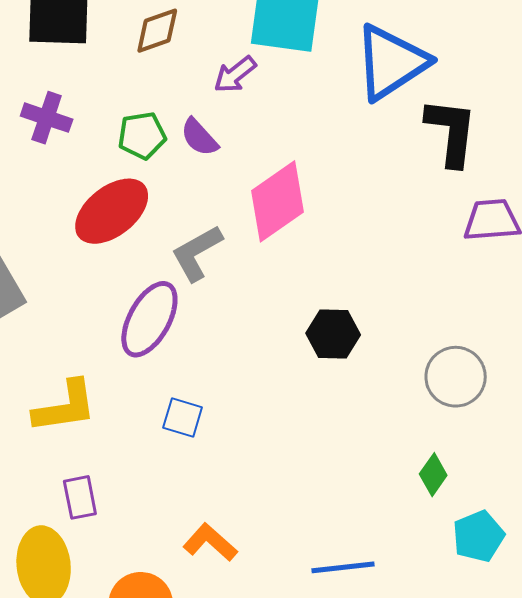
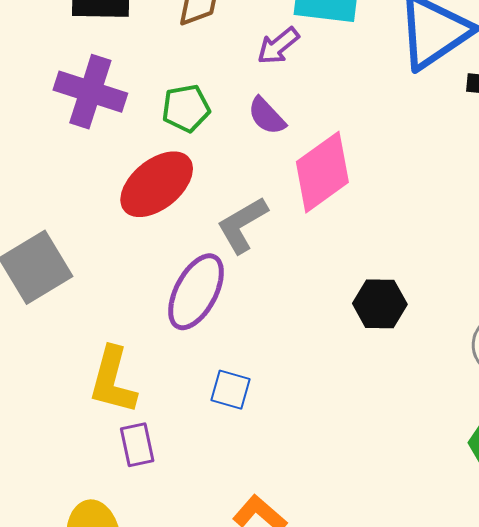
purple cross: (47, 118) -> (90, 92), size x1.4
purple semicircle: (199, 137) -> (267, 116), moved
yellow L-shape: (65, 407) -> (113, 380), turned 114
purple rectangle: (80, 497) -> (137, 445), moved

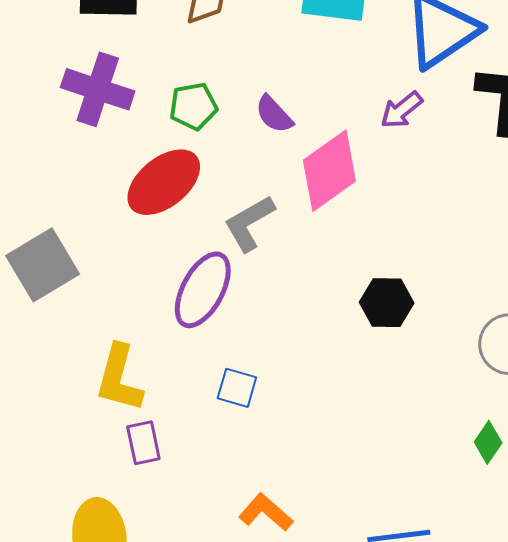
purple arrow: (278, 46) -> (401, 110), moved

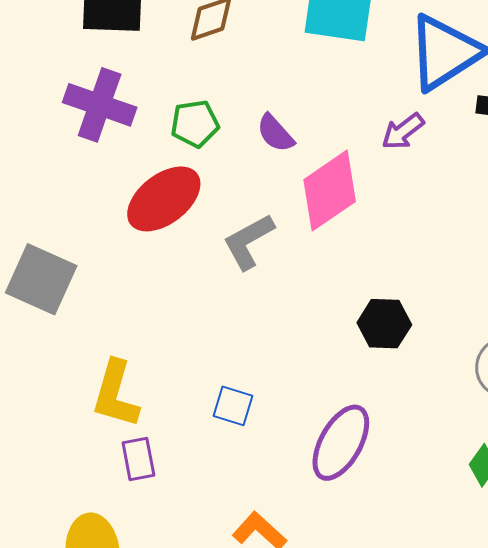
gray square: (43, 265) -> (41, 279), turned -36
purple ellipse: (203, 290) -> (341, 443), moved

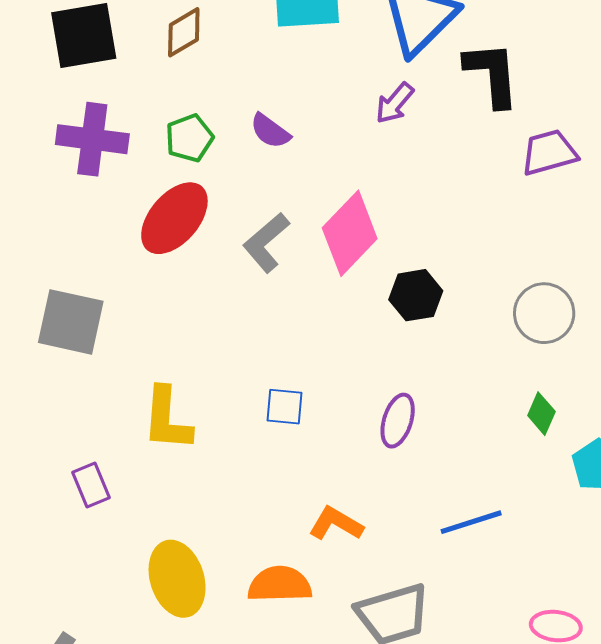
pink diamond: (330, 191) -> (350, 233), moved
purple ellipse: (341, 443) -> (398, 421), size x0.7
purple rectangle: (138, 459) -> (91, 485), moved

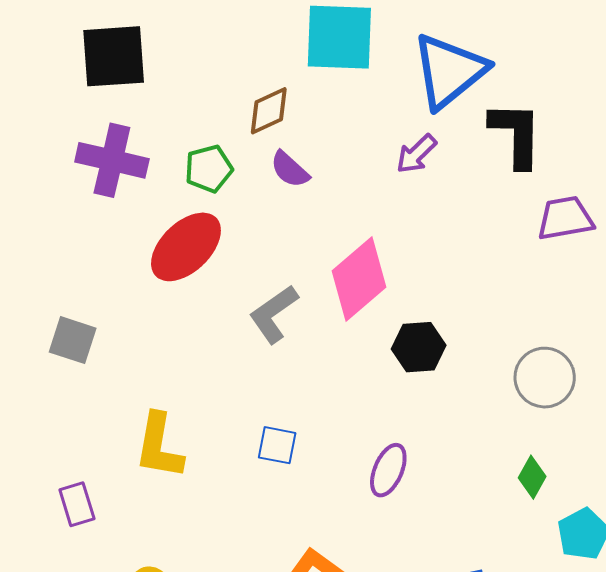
brown diamond: (184, 32) -> (269, 111), moved
gray L-shape: (266, 242) -> (274, 314), moved
gray square: (71, 322) -> (73, 340), size x0.7

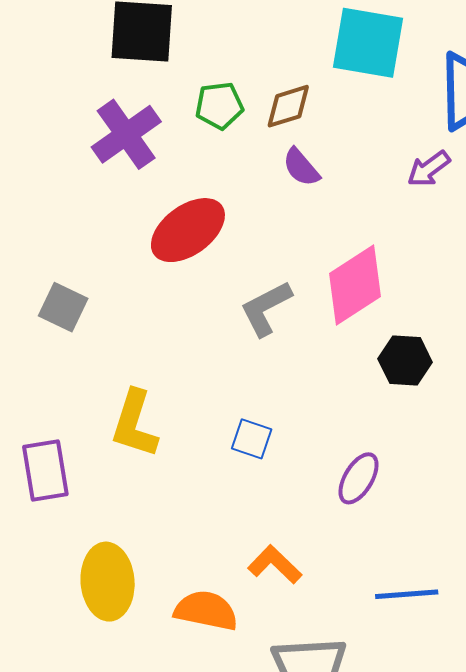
purple cross: (112, 160) -> (126, 134), turned 34
green pentagon: (209, 169) -> (219, 106), moved
purple rectangle: (77, 504) -> (45, 471), size x1.4

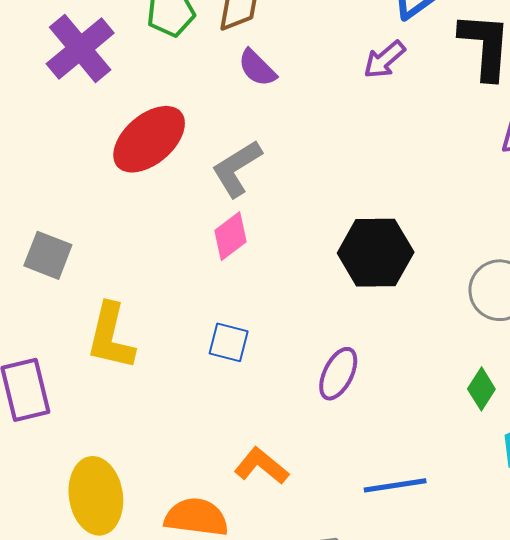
pink diamond: (355, 285) -> (230, 236), moved, size x0.6
gray square: (63, 307) -> (48, 255), moved
gray L-shape: (266, 308) -> (237, 168), moved
black hexagon: (405, 361) -> (376, 253), size x1.4

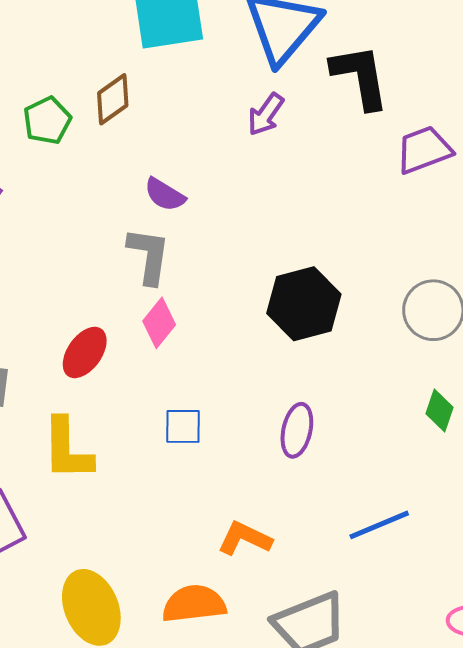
purple semicircle: (257, 68) -> (165, 195), moved
red ellipse: (149, 139) -> (85, 352), moved, size x0.7
gray L-shape: (237, 168) -> (149, 256), turned 144

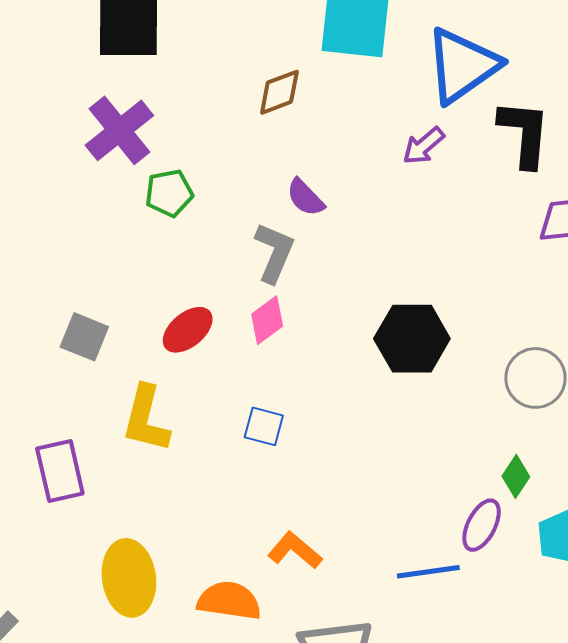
green pentagon: (47, 120) -> (169, 193), moved
purple ellipse: (297, 430) -> (482, 525), moved

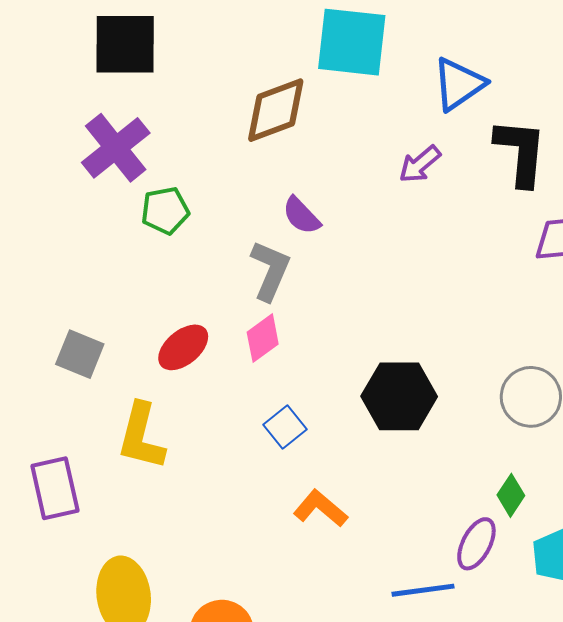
blue triangle: (462, 65) -> (459, 84), size x0.7
brown diamond: (279, 92) -> (276, 110), size x1.4
black hexagon: (412, 339) -> (399, 396), moved
blue square: (264, 426) -> (285, 427), moved, turned 36
orange L-shape: (295, 550) -> (320, 508), moved

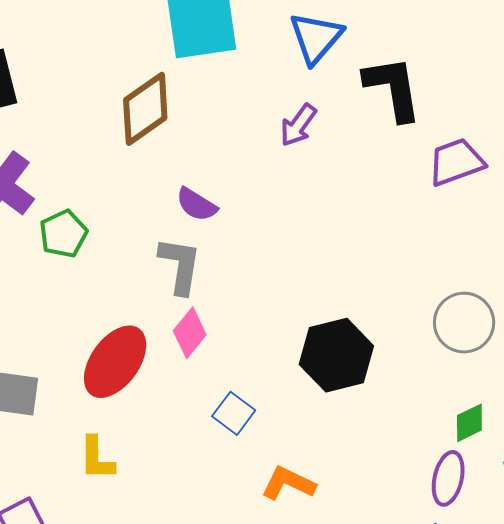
red ellipse: (183, 347) -> (115, 362), size x1.4
yellow L-shape: (141, 436) -> (97, 458), size x0.7
green diamond: (511, 495) -> (469, 423), turned 45

